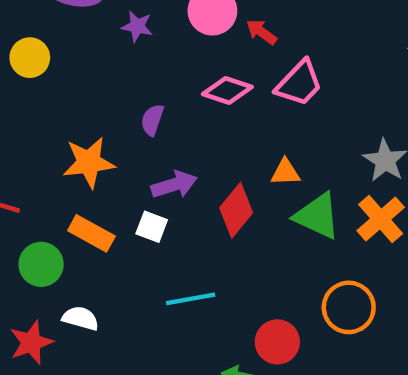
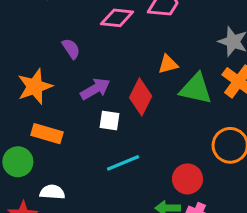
purple semicircle: (152, 120) -> (71, 49), turned 140
white square: (152, 227) -> (110, 120), moved

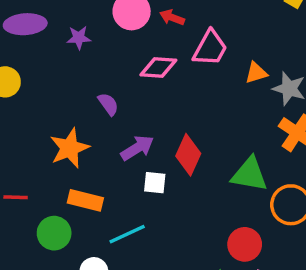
orange triangle: (168, 64) -> (256, 73), moved
green triangle: (196, 89) -> (249, 174), moved
cyan line: (123, 163) -> (127, 234), moved

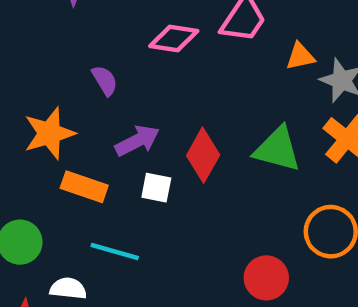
green triangle: (249, 174) -> (277, 149), moved
orange rectangle: (85, 200) -> (84, 187), moved
cyan line: (127, 234) -> (115, 252), turned 36

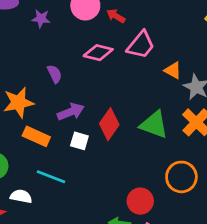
orange triangle: (300, 56) -> (173, 70), turned 36

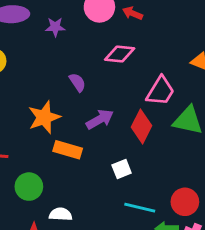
pink trapezoid: (141, 45) -> (160, 91), moved
white square: (79, 141) -> (122, 169), moved, turned -30
cyan line: (51, 177) -> (140, 208), moved

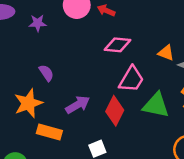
pink diamond: (120, 54) -> (118, 45), moved
purple semicircle: (77, 82) -> (46, 73), moved

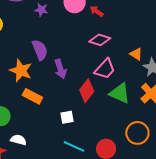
purple semicircle: (46, 73) -> (40, 50), size x1.5
orange star: (28, 103) -> (21, 71), turned 30
purple arrow: (78, 105) -> (60, 69), moved, turned 90

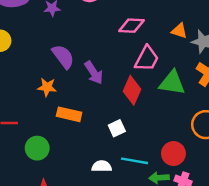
orange star: (21, 71) -> (47, 87), size x0.7
white semicircle: (18, 140) -> (102, 166), moved

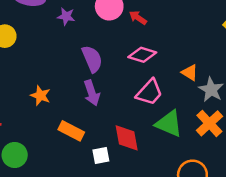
purple semicircle: (63, 57) -> (92, 59), moved
red diamond: (132, 90) -> (127, 138), moved, turned -48
orange rectangle: (69, 114) -> (71, 131), moved

